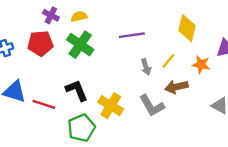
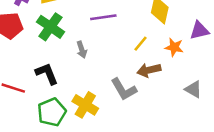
gray arrow: (146, 67) -> (82, 50), moved
yellow cross: (111, 106) -> (85, 105), moved

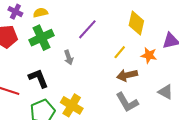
purple line: (103, 17) -> (87, 29), turned -40
green cross: (50, 27) -> (41, 38), turned 30
gray L-shape: (124, 89) -> (127, 102), moved

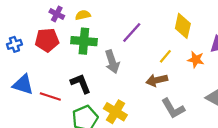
green cross: (41, 38) -> (84, 41), turned 30
gray arrow: (69, 57) -> (112, 62), size x1.5
brown arrow: (127, 75) -> (157, 80), moved

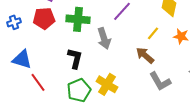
brown arrow: (157, 80) -> (145, 55), turned 54
black L-shape: (81, 83) -> (75, 58), turned 35
red line: (50, 97) -> (38, 82), moved, turned 36

